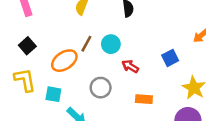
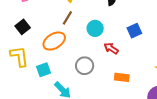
brown line: (86, 44) -> (67, 18), moved
blue square: (170, 58) -> (134, 31), moved
cyan square: (53, 94) -> (43, 70), turned -32

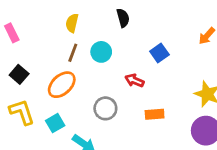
cyan circle: (95, 28) -> (101, 52), moved

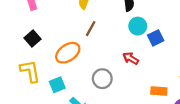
cyan circle: (101, 52) -> (138, 26), moved
brown line: (73, 53) -> (91, 29), moved
orange rectangle: (155, 114) -> (159, 91), moved

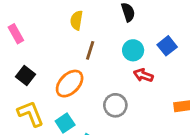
cyan circle: (138, 26) -> (133, 50), moved

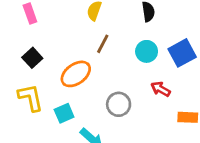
blue square: (167, 46) -> (182, 53), size x1.4
red arrow: (143, 75) -> (161, 89), moved

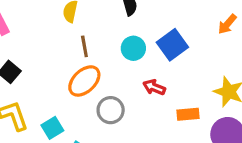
brown line: (103, 44) -> (84, 46), turned -30
orange ellipse: (76, 74) -> (84, 81), moved

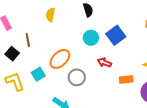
brown line: (84, 46) -> (28, 40), moved
cyan square: (52, 128) -> (38, 74), moved

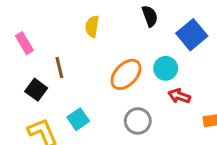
blue square: (116, 35) -> (192, 35), moved
cyan circle: (91, 38) -> (166, 68), moved
orange ellipse: (60, 59) -> (126, 74), moved

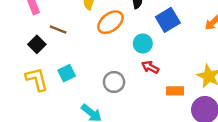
brown line: (59, 67) -> (58, 29), turned -63
orange ellipse: (126, 74) -> (110, 22), moved

